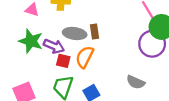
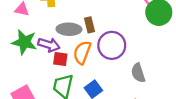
purple circle: (152, 44) -> (112, 45), moved
gray semicircle: (136, 82) -> (138, 73), turned 54

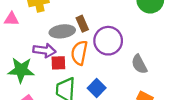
green star: (24, 42) -> (21, 70), moved

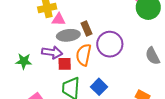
pink triangle: (11, 19) -> (59, 19), moved
gray semicircle: (139, 64) -> (153, 56), moved
green star: (21, 70) -> (24, 61), moved, size x0.7

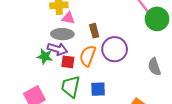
gray ellipse: (68, 35) -> (62, 34), moved
green star: (24, 61) -> (45, 57), moved
blue square: (99, 87) -> (98, 89), turned 35

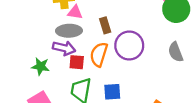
green star: (45, 57) -> (41, 66), moved
gray semicircle: (154, 67) -> (176, 52), moved

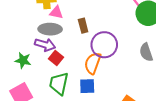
orange semicircle: (99, 54) -> (93, 63), moved
red square: (77, 62) -> (56, 58), turned 32

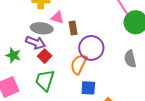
pink triangle: (56, 12) -> (57, 18), moved
blue square: (87, 86) -> (88, 88), moved

